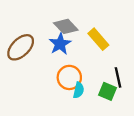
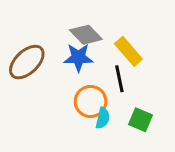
blue star: (60, 44) -> (78, 57), turned 30
black line: (118, 77) -> (119, 79), moved

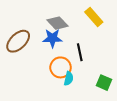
yellow rectangle: (128, 51) -> (94, 17), moved
green square: (141, 120) -> (104, 83), moved

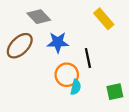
gray diamond: (57, 23) -> (39, 17), moved
green square: (104, 83) -> (115, 92), turned -35

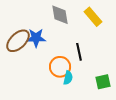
gray diamond: (39, 17) -> (60, 15), moved, turned 35
blue star: (58, 42) -> (36, 38), moved

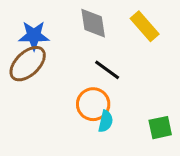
blue star: (36, 38) -> (34, 36), moved
black line: (79, 52) -> (107, 70), moved, turned -42

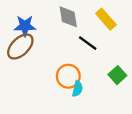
black line: (107, 70) -> (88, 43), moved
green square: (160, 128) -> (117, 75), moved, turned -30

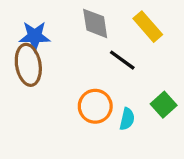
brown ellipse: (20, 46) -> (28, 65), turned -56
cyan semicircle: (77, 89) -> (127, 119), moved

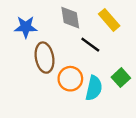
brown ellipse: (28, 65) -> (44, 58), moved
cyan semicircle: (127, 119) -> (94, 88), size x1.5

